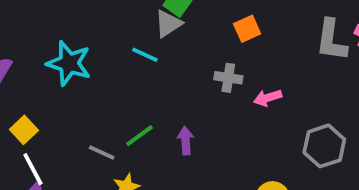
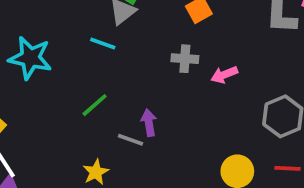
green line: (139, 136) -> (95, 105), moved
gray line: (102, 152) -> (131, 140), moved

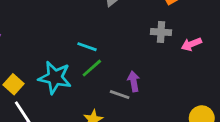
cyan line: (103, 43) -> (87, 47), moved
cyan star: (30, 58) -> (55, 78), moved

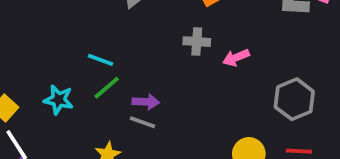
cyan star: (55, 78) -> (59, 100), size x0.7
purple arrow: (134, 81) -> (146, 102), moved, turned 102

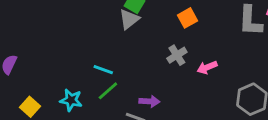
gray cross: (197, 42) -> (177, 55), turned -36
purple arrow: (146, 102) -> (149, 101), moved

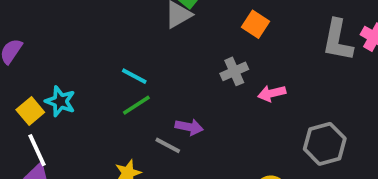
orange square: (188, 18) -> (255, 24), turned -36
cyan star: (71, 100) -> (60, 101), moved

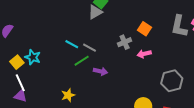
orange square: (255, 24) -> (144, 29), moved
green line: (136, 105) -> (82, 61), moved
gray line: (168, 145) -> (89, 48), moved

